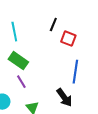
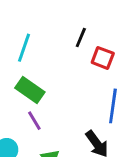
cyan line: (14, 32) -> (24, 48), turned 30

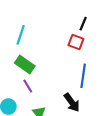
black line: (81, 38) -> (83, 24), moved

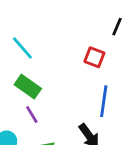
black line: (83, 24) -> (117, 27), moved
cyan line: (21, 35) -> (22, 48), turned -60

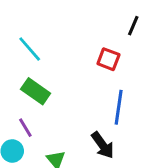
purple line: (32, 115) -> (25, 128), moved

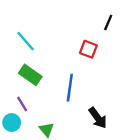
blue line: (119, 107) -> (70, 88), moved
black arrow: (103, 145) -> (98, 118), moved

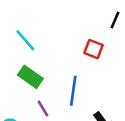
purple line: (22, 104) -> (43, 108), moved

